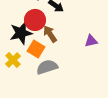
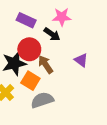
purple triangle: (91, 41) -> (81, 60), moved, turned 48

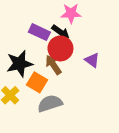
purple rectangle: (26, 20) -> (39, 32), moved
red circle: (29, 49) -> (60, 48), moved

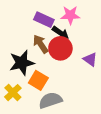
purple rectangle: (39, 32) -> (44, 20), moved
brown arrow: (53, 65) -> (41, 44), moved

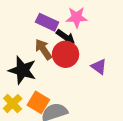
black star: (22, 63) -> (22, 70), turned 30
orange square: (38, 80) -> (38, 102), moved

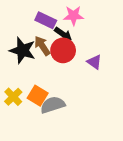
black star: (22, 70) -> (23, 50), moved

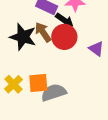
orange square: (38, 96) -> (38, 83), turned -36

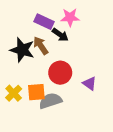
red circle: (64, 37) -> (60, 73), moved
purple triangle: (96, 49) -> (89, 83), moved

